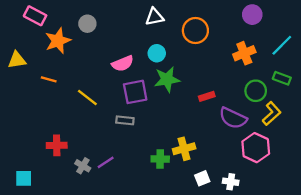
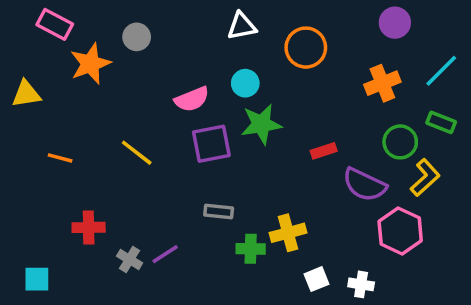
orange line: (49, 79) -> (60, 158), moved
gray rectangle: (125, 120) -> (219, 211), moved

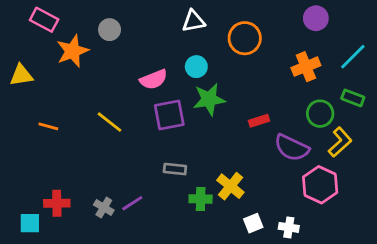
red cross: (89, 227) -> (57, 203), moved
yellow cross: (288, 233) -> (230, 186), turned -36

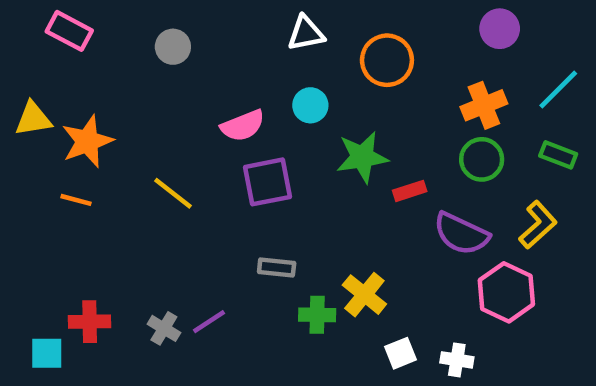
orange star: (73, 51) -> (87, 141), moved
green star: (209, 99) -> (362, 157), moved
green circle: (320, 114) -> (482, 159), moved

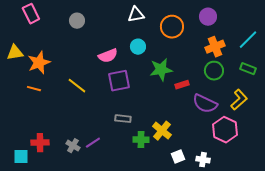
purple circle: (500, 29) -> (208, 17), moved
pink rectangle: (69, 31) -> (31, 14), turned 36

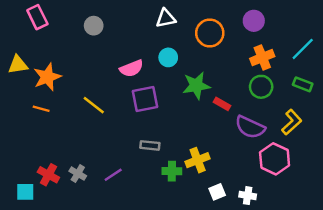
red rectangle: (182, 85) -> (222, 104), turned 48
yellow cross: (162, 131) -> (198, 160), turned 30
red cross: (40, 143) -> (48, 175), turned 30
gray cross: (73, 146) -> (78, 174), moved

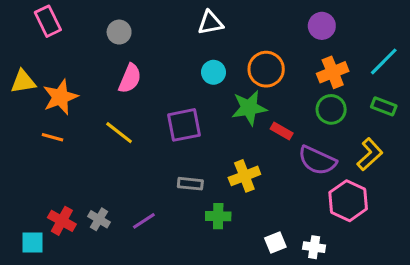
orange circle: (210, 33) -> (266, 69), moved
pink semicircle: (132, 68) -> (130, 78), moved, turned -45
yellow cross: (198, 160) -> (244, 176), moved

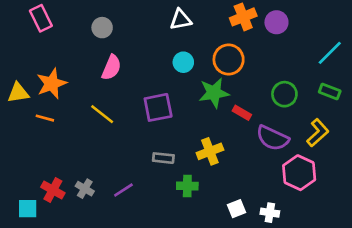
orange cross: (333, 72) -> (243, 17), moved
yellow triangle: (23, 82) -> (18, 93), moved

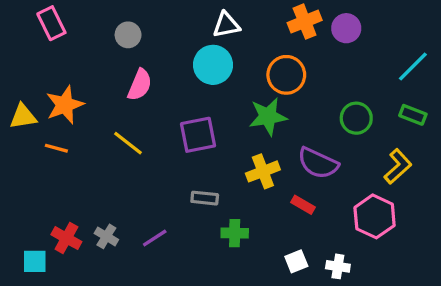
cyan circle: (183, 62) -> (213, 65), moved, size x1.5
red rectangle: (242, 113) -> (303, 205), moved
purple semicircle: (272, 138) -> (318, 163), moved
yellow cross: (210, 151) -> (263, 171), moved

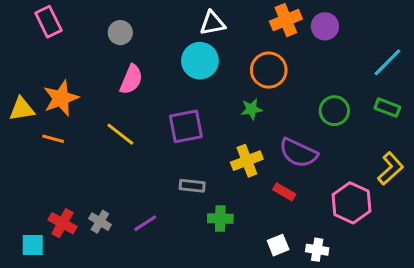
green star: (268, 116) -> (252, 109), size x0.6
yellow L-shape: (398, 166) -> (391, 168), moved

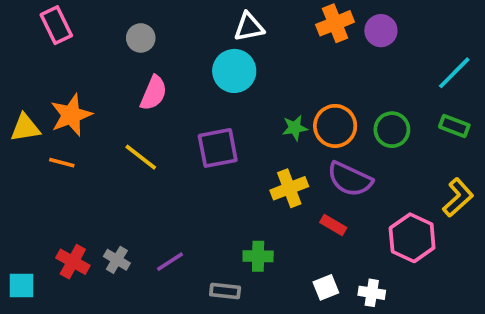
orange circle: (269, 70) -> (335, 126), moved
gray rectangle: (192, 186) -> (225, 291), moved
cyan square: (33, 245) -> (22, 286), moved

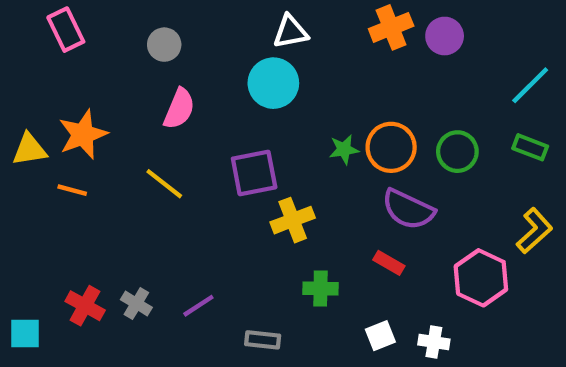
yellow cross: (289, 188) -> (293, 220), moved
green cross: (258, 256) -> (320, 289), moved

